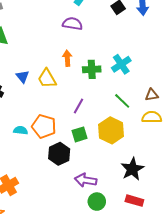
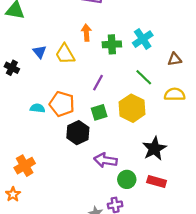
brown triangle: (152, 95) -> (175, 59), moved
green circle: (97, 202) -> (127, 179), moved

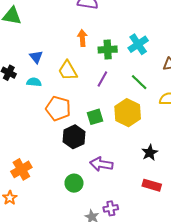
yellow trapezoid: (65, 54) -> (68, 71), moved
purple line: (98, 83) -> (102, 79), moved
cyan semicircle: (37, 108) -> (34, 82), moved
black star: (154, 149) -> (150, 153), size x0.7
green circle: (127, 179) -> (74, 183), moved

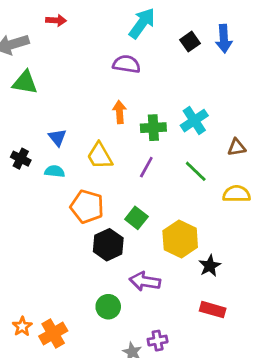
yellow hexagon: (128, 113) -> (180, 239), moved
green square: (95, 117) -> (136, 218), turned -35
orange cross: (21, 169) -> (53, 334), moved

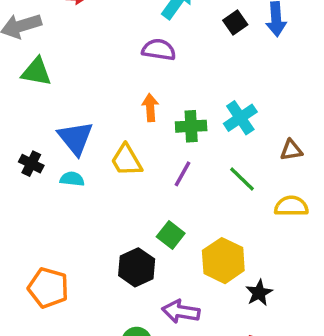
blue triangle: (57, 137) -> (75, 138), size x1.6
orange pentagon: (87, 207) -> (48, 288), moved

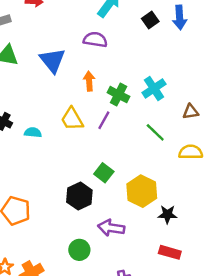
green cross: (191, 126) -> (119, 95), turned 30
blue triangle: (75, 138) -> (52, 60), moved
purple line: (183, 174) -> (104, 120), moved
black star: (259, 293) -> (167, 214), turned 30

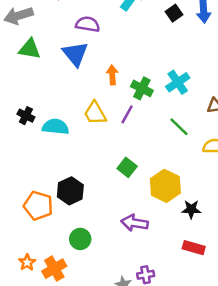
purple semicircle: (95, 40) -> (88, 24), moved
cyan semicircle: (33, 132) -> (56, 127), size x1.5
black hexagon: (79, 196) -> (70, 191), moved
green circle: (79, 250) -> (80, 239), moved

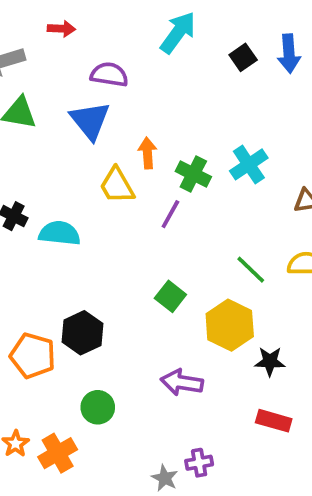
yellow trapezoid: (95, 113) -> (117, 185), moved
green line: (179, 127) -> (251, 270), moved

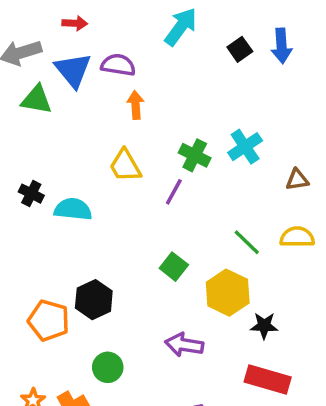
blue triangle: (90, 120) -> (73, 70), moved
orange arrow: (147, 153) -> (136, 105), moved
red rectangle: (274, 421) -> (268, 379), size x1.4

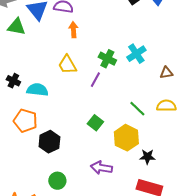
orange pentagon: (49, 320) -> (25, 121), moved

